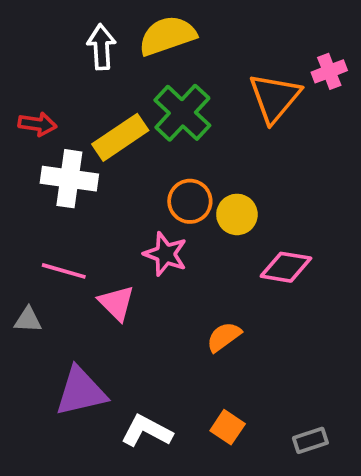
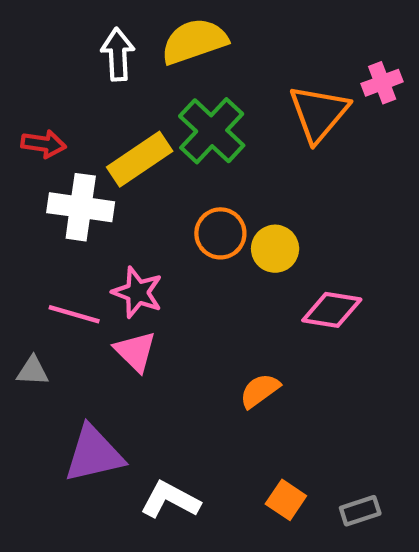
pink star: (165, 254) -> (137, 292), moved
orange square: (228, 427) -> (286, 500), moved

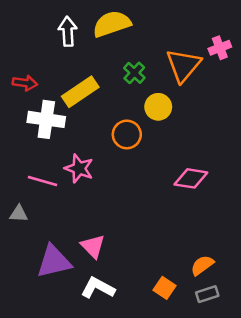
green cross: (212, 131) -> (134, 73), moved, size x0.6
yellow circle: (275, 249) -> (158, 107), moved
pink triangle: (135, 351) -> (93, 246), moved
orange semicircle: (260, 391) -> (202, 265), moved

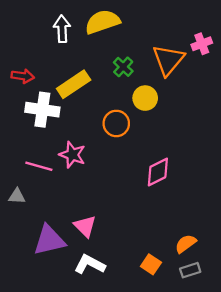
pink diamond: (191, 178) -> (158, 172), moved, turned -36

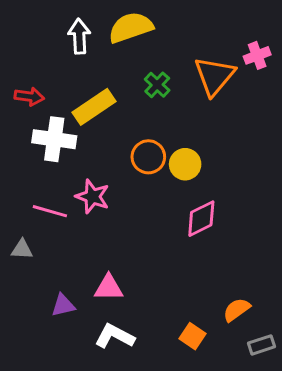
yellow circle: (145, 98) -> (185, 164), moved
pink triangle: (85, 226) -> (109, 288), turned -45
purple triangle: (49, 240) -> (63, 305), size x0.6
gray rectangle: (190, 270) -> (262, 345), moved

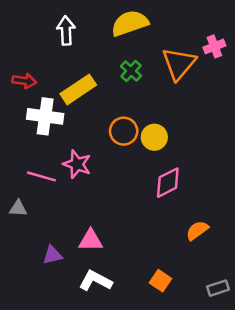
yellow semicircle: (131, 27) -> (130, 23), moved
orange semicircle: (237, 310) -> (197, 230), moved

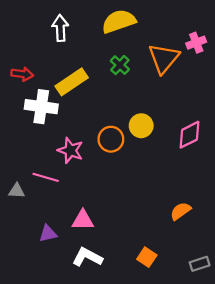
orange circle: (124, 131) -> (111, 139), moved
pink line: (41, 176) -> (46, 177), moved
pink diamond: (168, 183) -> (189, 135), moved

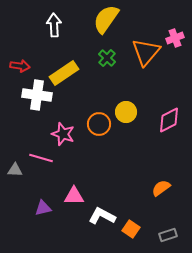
yellow semicircle: (119, 21) -> (106, 19), turned -36
white L-shape: (87, 257) -> (102, 216), moved
gray rectangle: (200, 264) -> (168, 235), moved

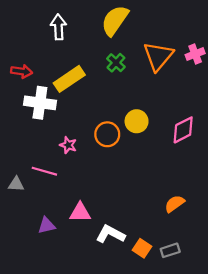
pink cross: (175, 38) -> (195, 54), moved
pink star: (63, 134) -> (68, 145), size x0.7
gray rectangle: (168, 235) -> (170, 250), moved

